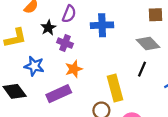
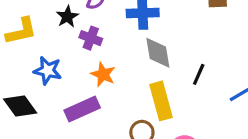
gray diamond: (148, 44) -> (158, 53), moved, turned 35
orange star: (74, 69) -> (103, 74), turned -30

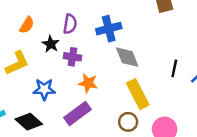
black line: (199, 74) -> (174, 68), moved

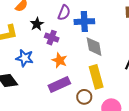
purple semicircle: (70, 24) -> (64, 13), moved
purple rectangle: (78, 114) -> (59, 84), moved

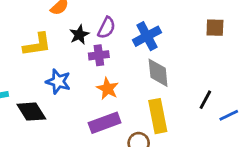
purple semicircle: (64, 13) -> (107, 28), moved
blue cross: (84, 22) -> (147, 36), turned -30
purple cross: (52, 38) -> (99, 55), turned -32

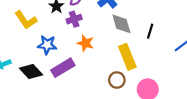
yellow L-shape: (37, 45) -> (26, 20), turned 75
black line: (205, 100) -> (150, 31), moved
purple rectangle: (105, 123) -> (63, 68), moved

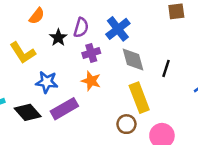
purple cross: (74, 19) -> (91, 53), moved

